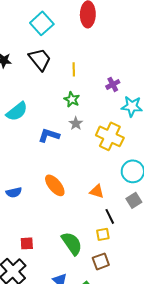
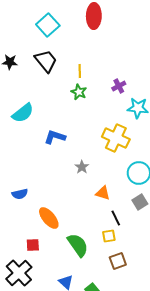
green star: (72, 99) -> (79, 92), moved
gray star: (76, 123) -> (82, 167), moved
orange ellipse: (55, 185) -> (49, 218), moved
brown square: (101, 261) -> (118, 261), moved

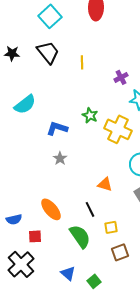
green star: (79, 92) -> (90, 115), moved
gray star: (82, 167) -> (60, 158), moved
blue semicircle: (20, 194) -> (14, 219), moved
black line: (116, 218) -> (90, 209), moved

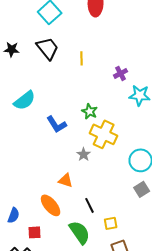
blue L-shape: (57, 128) -> (57, 124), turned -140
yellow cross: (118, 129) -> (104, 134), moved
gray star: (60, 158) -> (84, 154), moved
orange triangle: (105, 184) -> (66, 180), moved
blue semicircle: (14, 219) -> (14, 215), turned -56

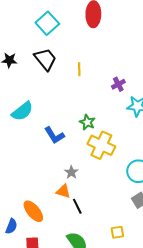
gray star: (84, 154) -> (71, 172), moved
orange ellipse: (51, 205) -> (33, 211), moved
black line: (90, 205) -> (77, 206), moved
yellow square: (111, 223) -> (117, 232), moved

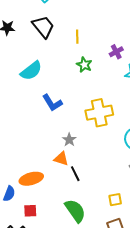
cyan semicircle: (22, 111) -> (31, 71), moved
green star: (87, 122) -> (84, 65), moved
yellow cross: (101, 145) -> (99, 113), turned -36
orange ellipse: (33, 211) -> (31, 179), turned -65

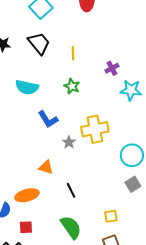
green star: (84, 65) -> (72, 86), moved
cyan semicircle: (31, 71) -> (27, 87), turned 50
gray star: (69, 140) -> (69, 142), moved
orange triangle: (61, 159) -> (46, 167), moved

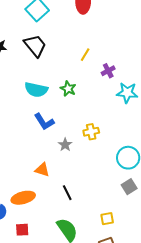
yellow line: (73, 53) -> (85, 55), moved, turned 32
cyan semicircle: (27, 87) -> (36, 90), moved
yellow cross: (95, 129) -> (91, 132), size x0.6

